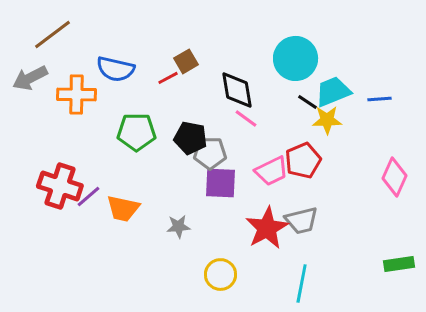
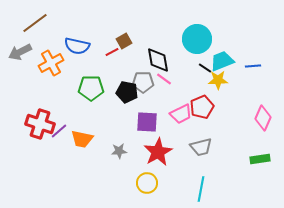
orange cross: (76, 94) -> (51, 63), turned -30
gray pentagon: (210, 153) -> (143, 82), moved
red star: (267, 228) -> (158, 152), moved
green rectangle: (399, 264) -> (260, 159), moved

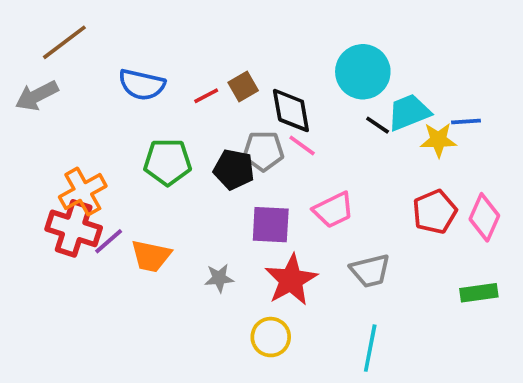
brown square: (124, 41) -> (243, 86), moved
orange cross: (51, 63) -> (83, 192), moved
yellow star: (218, 80) -> (438, 140), moved
red pentagon: (202, 107) -> (435, 212), moved

